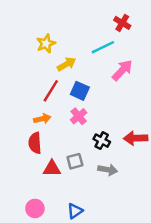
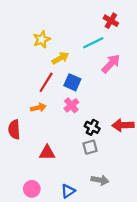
red semicircle: (35, 143) -> (14, 130), moved
gray square: (75, 161) -> (90, 147), moved
gray arrow: (108, 170) -> (100, 180), moved

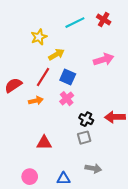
cyan line: (93, 43) -> (75, 23), moved
pink arrow: (111, 64) -> (104, 60), turned 30
red semicircle: (14, 130) -> (13, 85), moved, turned 60
blue triangle: (68, 191) -> (64, 179), turned 32

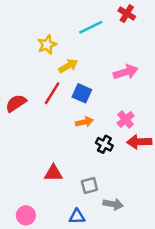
red cross: (104, 19) -> (127, 14), moved
pink cross: (67, 99) -> (126, 119), moved
orange arrow: (36, 101) -> (84, 122), moved
gray square: (84, 138) -> (89, 185), moved
pink circle: (30, 177) -> (26, 215), moved

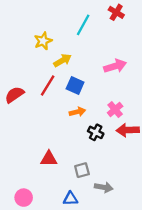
cyan line: (91, 27) -> (83, 25), turned -35

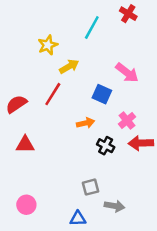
pink arrow: (115, 66) -> (127, 73), turned 55
blue square: (75, 86) -> (102, 94), moved
red triangle: (49, 159) -> (25, 144), moved
pink circle: (24, 198) -> (26, 205), moved

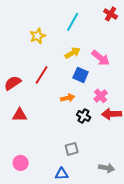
red cross: (128, 14) -> (111, 14), moved
yellow arrow: (69, 66) -> (73, 53), moved
gray arrow: (114, 206) -> (107, 168), moved

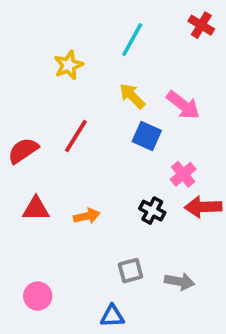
yellow arrow: (73, 53) -> (132, 96), turned -105
orange arrow: (68, 98) -> (87, 216), moved
gray arrow: (107, 168) -> (179, 281), moved

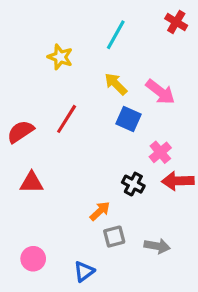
yellow star: (69, 65) -> (60, 57), turned -30
orange arrow: (87, 216) -> (100, 211), moved, turned -30
blue triangle: (112, 316) -> (84, 271), moved, turned -35

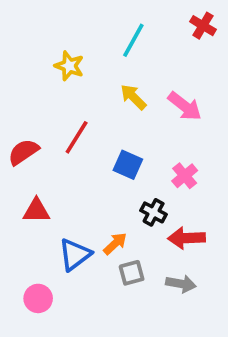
blue square: (129, 119) -> (128, 165), moved
red arrow: (178, 181) -> (186, 238), moved
blue triangle: (84, 271) -> (75, 255), moved, size x1.4

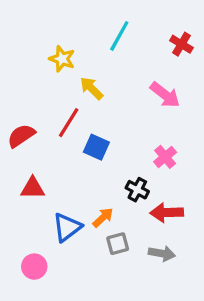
red cross: (203, 26) -> (181, 44), moved
yellow arrow: (133, 97) -> (91, 88), moved
blue square: (128, 165) -> (96, 147), moved

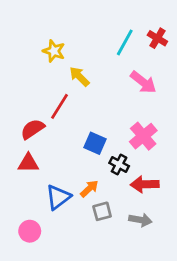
cyan line: (119, 36) -> (125, 42), moved
red semicircle: (21, 136) -> (33, 129), moved
blue square: (96, 147) -> (95, 143), moved
pink cross: (165, 157) -> (143, 136), size x1.4

